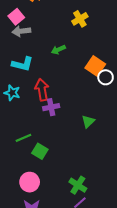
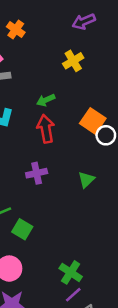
red arrow: (42, 90) -> (46, 129), moved
green triangle: (88, 121) -> (86, 180), moved

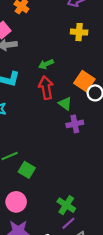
yellow cross: (73, 61) -> (79, 32), moved, turned 35
purple cross: (37, 173) -> (75, 124), moved
green triangle: (86, 180) -> (65, 104), moved, turned -40

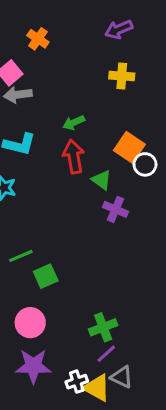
purple cross: (75, 124) -> (116, 209), turned 35
green square: (27, 170) -> (46, 276), turned 35
green cross: (66, 205) -> (103, 327), turned 36

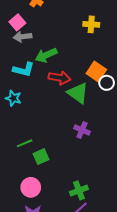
green arrow: (74, 123) -> (46, 55), moved, size x1.5
red arrow: (74, 157) -> (59, 78), turned 110
green triangle: (102, 180) -> (78, 93), size x1.6
purple cross: (116, 209) -> (82, 130), moved

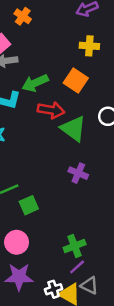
orange square: (96, 72) -> (76, 80), moved

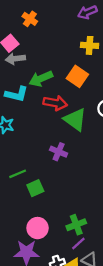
purple cross: (78, 173) -> (59, 152), moved
pink circle: (17, 242) -> (38, 228), moved

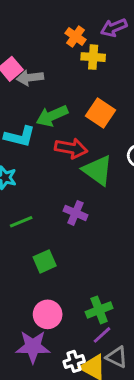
orange cross: (30, 19) -> (76, 36), moved
yellow cross: (90, 45) -> (93, 57), moved
gray arrow: (15, 59) -> (30, 78), moved
green line: (18, 174) -> (21, 222), moved

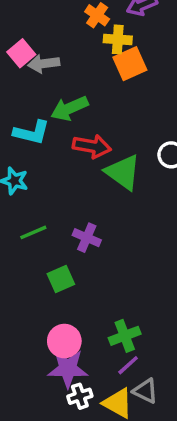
orange square: (101, 113) -> (130, 64), moved, turned 32
purple cross: (76, 213) -> (87, 238), moved
purple star: (33, 347) -> (68, 369), moved
white cross: (74, 361) -> (80, 396), moved

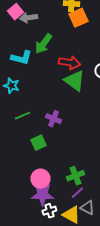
green arrow: (70, 108) -> (43, 44), turned -30
red arrow: (92, 146) -> (69, 63), moved

